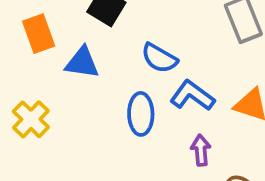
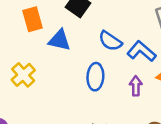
blue L-shape: (192, 96) -> (142, 51), moved
purple arrow: (201, 150) -> (136, 86), moved

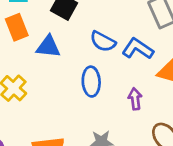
purple arrow: (136, 86) -> (135, 99), moved

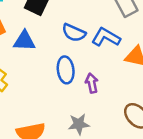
purple arrow: (135, 99) -> (92, 83), moved

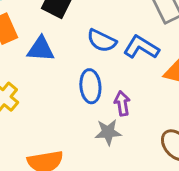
gray star: (79, 124) -> (108, 132), moved

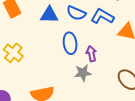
blue triangle: (41, 49) -> (49, 15), moved

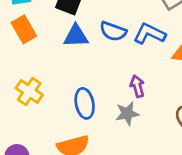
blue ellipse: (70, 43) -> (85, 103), moved

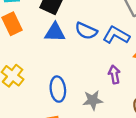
purple arrow: (137, 86) -> (114, 74), moved

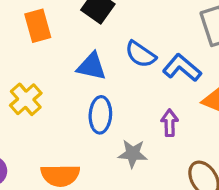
blue triangle: (55, 32) -> (92, 66), moved
blue ellipse: (58, 89) -> (100, 115), moved

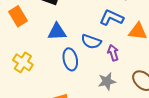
blue semicircle: (141, 54) -> (91, 42), moved
gray star: (133, 154) -> (107, 81), moved

